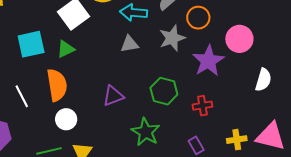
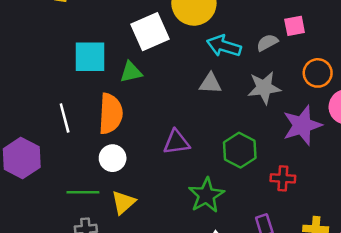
orange circle: (198, 18) -> (318, 73), moved

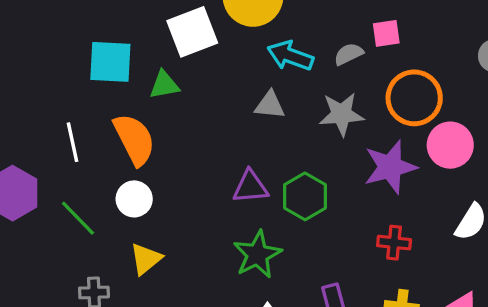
orange circle: (318, 73) -> (414, 98), size x1.4
orange semicircle: (111, 114) -> (134, 139), turned -33
purple triangle: (176, 142) -> (250, 187), moved
red cross: (283, 178) -> (394, 243), moved
green line: (83, 192) -> (78, 218), moved, turned 44

